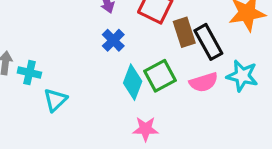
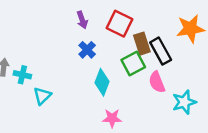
green square: (160, 76) -> (133, 63), moved
cyan star: (242, 76) -> (184, 102), moved, turned -30
pink semicircle: (204, 82) -> (157, 82), turned 85

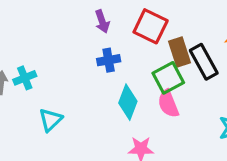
blue cross: (87, 50) -> (109, 60), turned 35
cyan cross: (22, 75) -> (25, 78), moved, turned -35
pink semicircle: (157, 82) -> (168, 104), moved

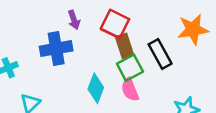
brown rectangle: (180, 52) -> (125, 46), moved
blue cross: (109, 60) -> (56, 49), moved, size x1.6

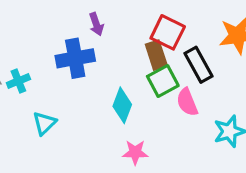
red square: (115, 24) -> (168, 32), moved
pink semicircle: (130, 90) -> (187, 102), moved

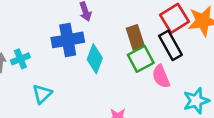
red square: (168, 32) -> (175, 18), moved, turned 32
cyan diamond: (122, 105) -> (95, 59), moved

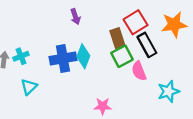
red square: (175, 18) -> (136, 22), moved
blue cross: (68, 40) -> (63, 59), moved
cyan triangle: (42, 94) -> (29, 87), moved

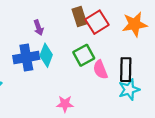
purple arrow: (75, 17) -> (38, 28), moved
brown rectangle: (117, 38) -> (79, 17), moved
black rectangle: (147, 45) -> (126, 70), moved, turned 30

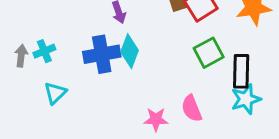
green square: (84, 55) -> (209, 53), moved
pink semicircle: (100, 70) -> (192, 108), moved

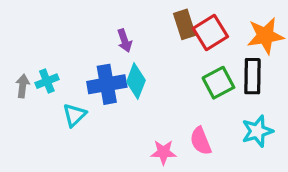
black rectangle: (241, 71) -> (252, 76), moved
cyan triangle: (55, 93) -> (74, 115), moved

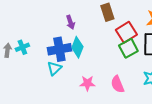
red square: (210, 33) -> (126, 32), moved
cyan triangle: (74, 115) -> (54, 68), moved
pink star: (163, 152) -> (87, 83), moved

